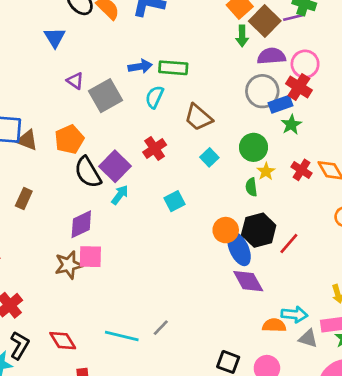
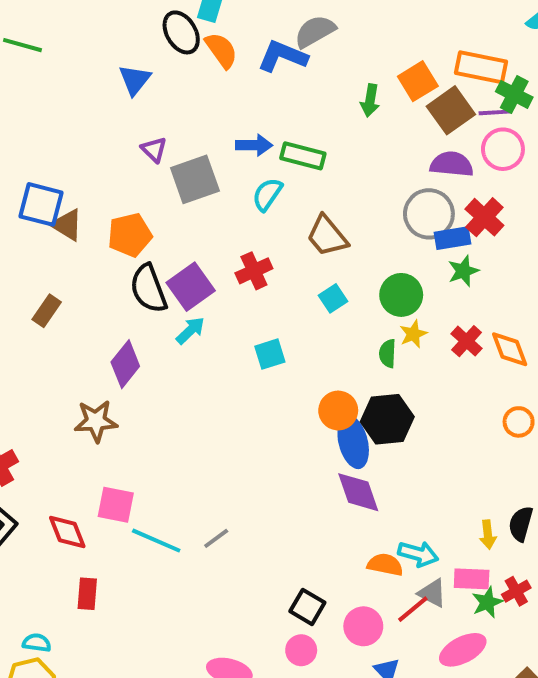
green arrow: (242, 36) -> (370, 100), moved
pink circle: (305, 64) -> (503, 149), moved
purple diamond: (81, 224) -> (125, 364), turned -36
red line: (289, 244) -> (413, 609), moved
pink square: (90, 257) -> (116, 505), moved

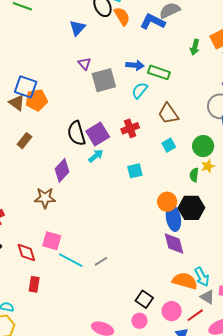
brown triangle: (67, 225) -> (17, 103), moved
orange pentagon: (130, 235) -> (37, 100), moved
cyan arrow: (418, 554) -> (202, 277), turned 42
orange semicircle: (385, 565) -> (185, 281), size x1.4
red line: (413, 609) -> (195, 315), moved

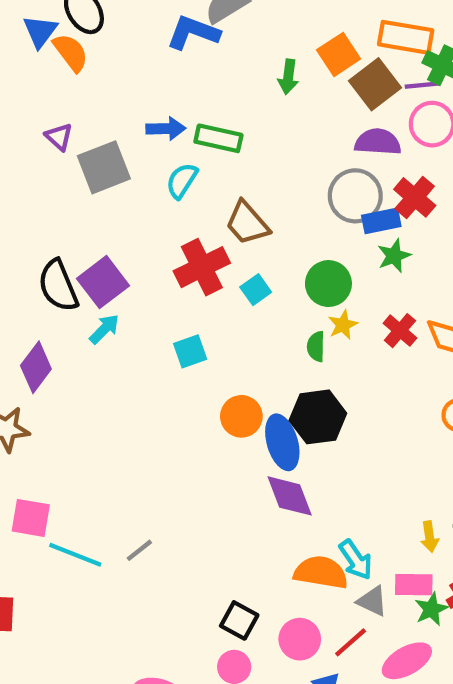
orange semicircle: (122, 16) -> (71, 52), moved
blue triangle: (77, 28) -> (40, 31), moved
red cross: (130, 128) -> (202, 267), moved, size x1.4
orange circle: (167, 202) -> (241, 416), moved

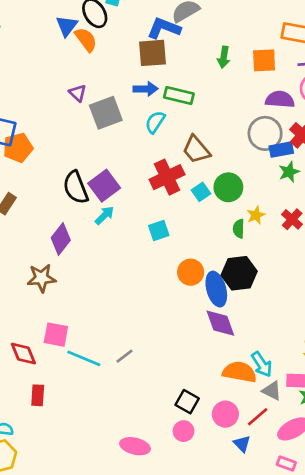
orange square: (339, 54) -> (264, 60), moved, turned 30
brown square: (375, 84) -> (152, 53), moved, turned 32
green circle: (328, 284) -> (228, 187), moved

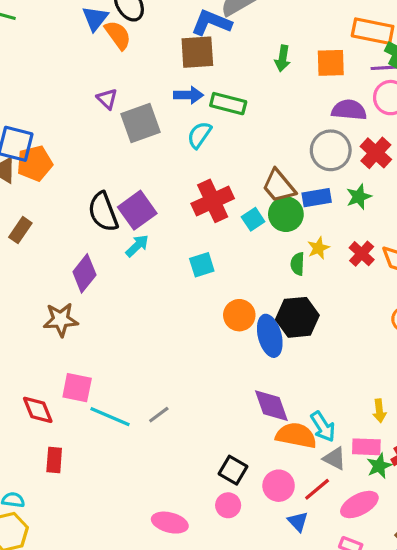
brown trapezoid: (196, 150) -> (279, 186), moved
blue rectangle: (281, 150) -> (317, 198), moved
purple diamond: (220, 323) -> (271, 406), moved

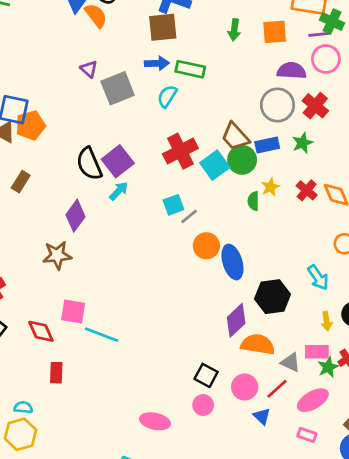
cyan square: (253, 219) -> (215, 165), size x1.5
black hexagon: (297, 317) -> (273, 297), moved
purple diamond: (271, 406) -> (236, 320), turned 68
gray line: (159, 415) -> (189, 216), moved
cyan arrow: (323, 427) -> (318, 277), moved

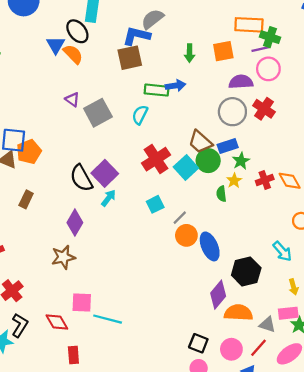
blue arrow: (157, 63) -> (176, 86), moved
green star: (302, 143) -> (241, 161), moved
red cross: (307, 190) -> (265, 180), turned 36
gray line: (189, 216) -> (180, 218), moved

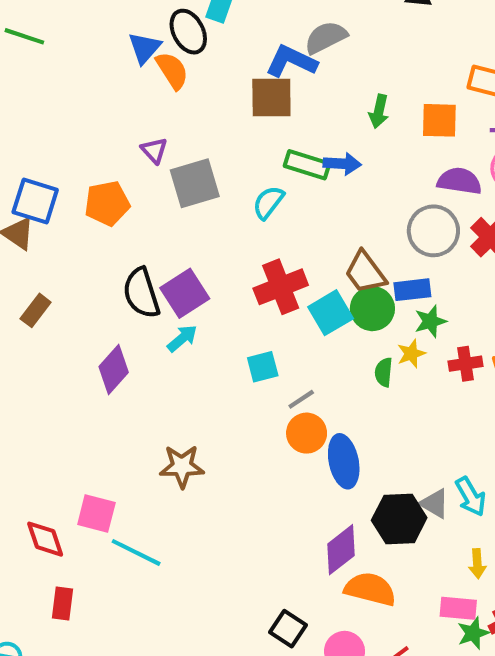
orange pentagon: (29, 152) -> (107, 203), moved
brown star: (63, 257) -> (182, 466), moved
gray triangle: (267, 325) -> (434, 504), moved

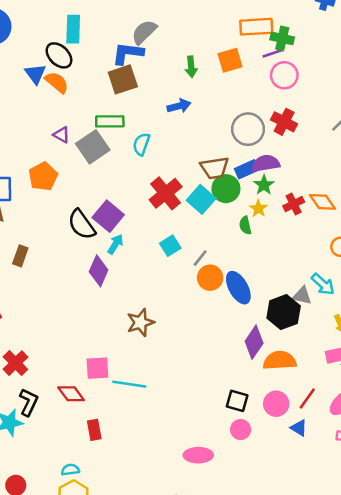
green rectangle: (307, 165) -> (110, 121), moved
purple semicircle: (459, 181) -> (266, 163), moved
brown trapezoid: (365, 272) -> (215, 168), turned -44
purple diamond: (114, 369) -> (99, 271), moved

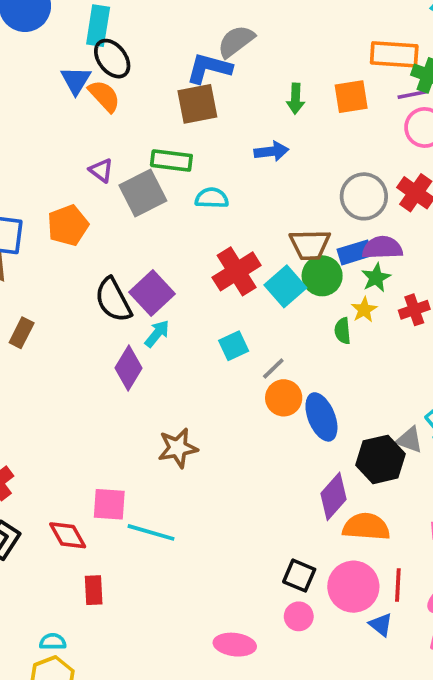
cyan rectangle: (73, 29) -> (98, 26), moved
cyan semicircle: (141, 144) -> (212, 198), turned 65
red line: (307, 399) -> (398, 585), turned -40
pink circle: (276, 404) -> (353, 587), size x1.4

